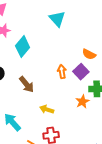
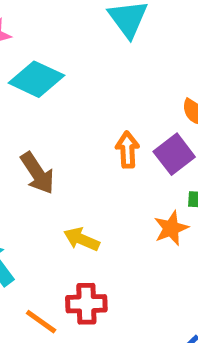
cyan diamond: (23, 47) -> (36, 79), turned 70

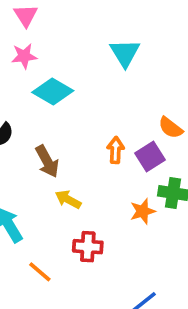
yellow arrow: (82, 239) -> (68, 199), moved
red cross: (86, 304) -> (88, 247), moved

